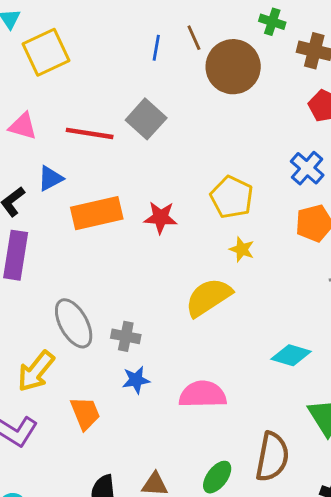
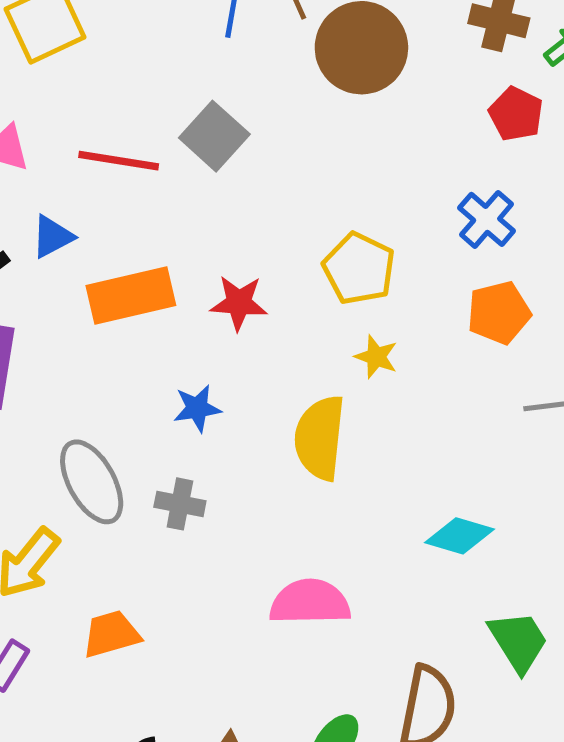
yellow semicircle: (208, 297) -> (320, 438), turned -51
blue star: (136, 380) -> (197, 408), moved
orange trapezoid: (85, 413) -> (111, 634), turned -84

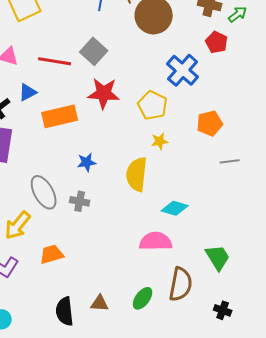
blue cross: (487, 219) -> (183, 70), moved, size x1.4
red star: (239, 303) -> (104, 93), moved, size x1.4
yellow star: (376, 357) -> (160, 141), turned -30
cyan diamond: (460, 536) -> (175, 208), moved
pink semicircle: (310, 602) -> (156, 241), moved

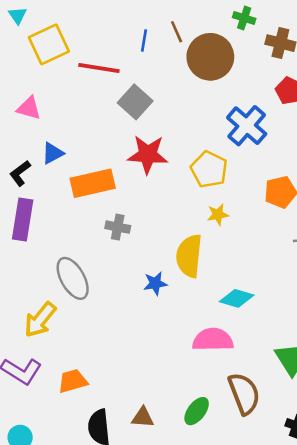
red line: (55, 61) -> (99, 68), moved
blue star: (87, 162) -> (155, 283), moved
gray cross: (80, 201) -> (118, 227), moved
orange trapezoid: (52, 254) -> (73, 381), moved
brown semicircle: (181, 284) -> (244, 394), turned -32

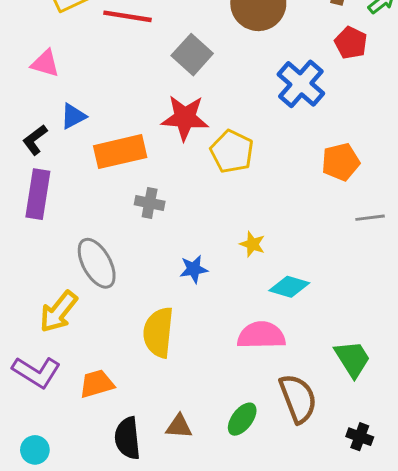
gray square: (135, 102) -> (192, 55), moved
yellow pentagon: (209, 169) -> (232, 152), moved
yellow star: (218, 215) -> (252, 244), moved, turned 30
yellow semicircle: (189, 256) -> (158, 332), moved

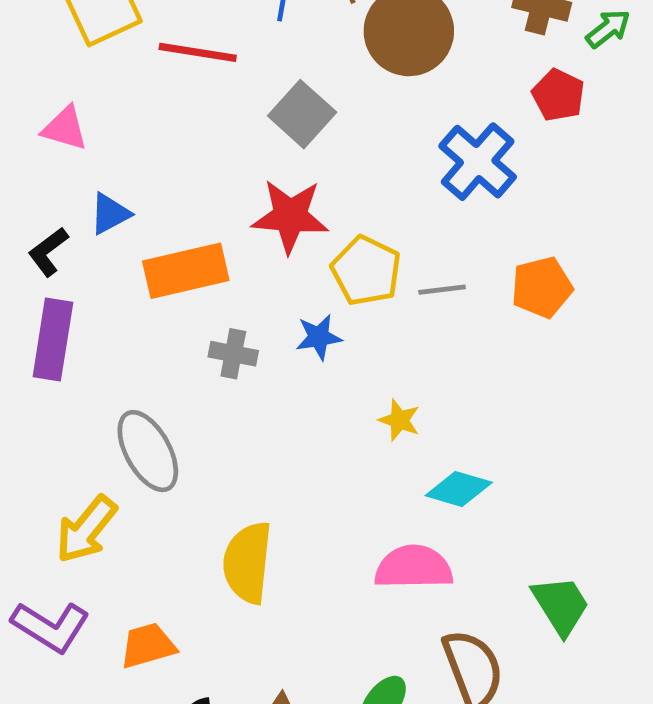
gray line: (370, 218) -> (442, 290), moved
blue star: (194, 269) -> (319, 337), moved

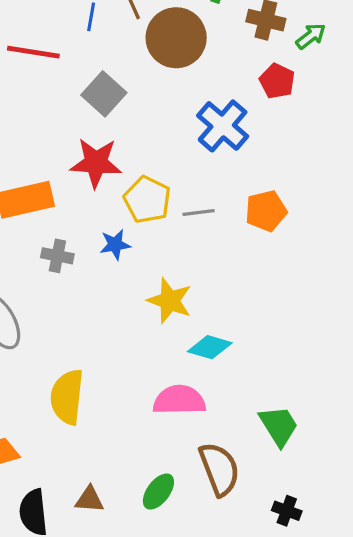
yellow star: (399, 420) -> (170, 301), size x1.6

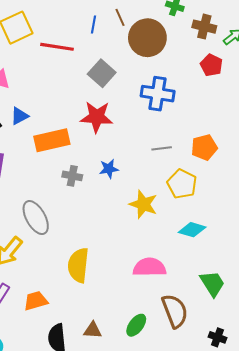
blue cross: (223, 126) -> (158, 94), moved, turned -32
yellow pentagon: (147, 200) -> (182, 184), moved
cyan diamond: (210, 347) -> (192, 230), moved

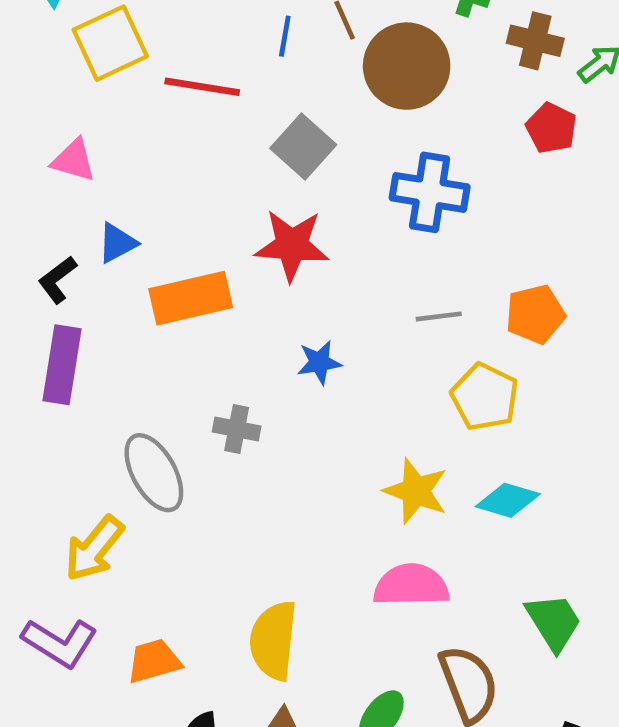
gray cross: (72, 176) -> (237, 429), moved
yellow star: (143, 204) -> (416, 491), moved
yellow semicircle: (78, 265) -> (273, 640), moved

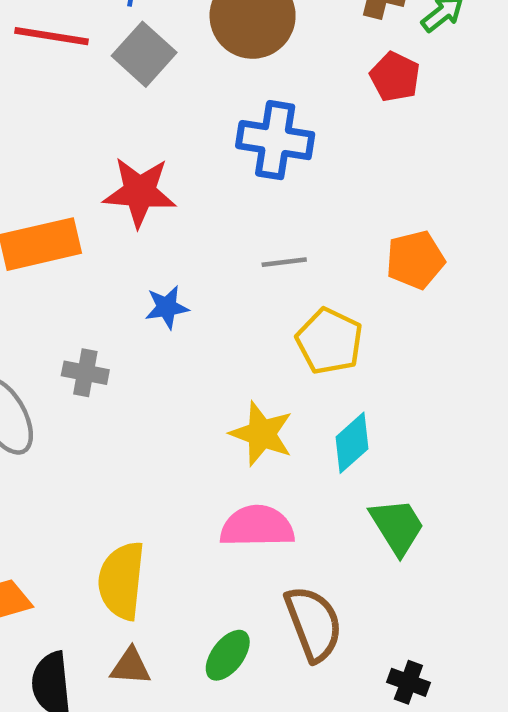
gray square: (303, 146) -> (144, 54), moved
orange pentagon: (535, 314) -> (415, 260), moved
cyan diamond: (508, 500) -> (352, 443), turned -58
green trapezoid: (554, 622) -> (397, 526), moved

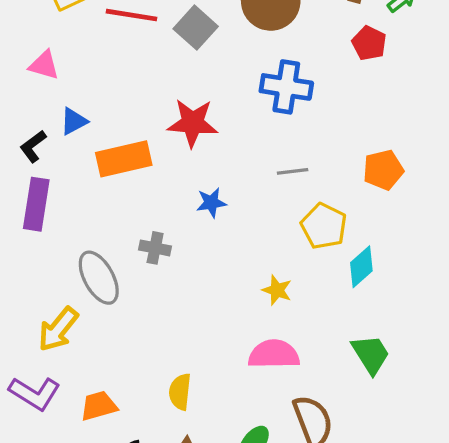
yellow star: (262, 434) -> (277, 290), size x0.7
cyan diamond: (352, 443) -> (361, 267), moved
yellow semicircle: (122, 581) -> (180, 392), size x0.7

